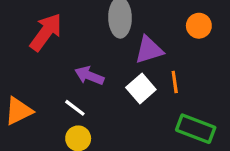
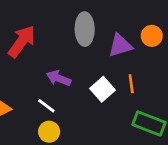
purple triangle: (149, 50) -> (120, 45), moved

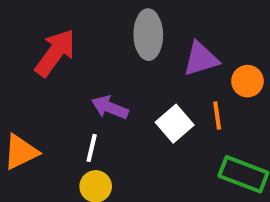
orange circle: (152, 36) -> (247, 81), moved
white line: (46, 106) -> (92, 148), turned 66

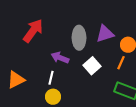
gray ellipse: (148, 35) -> (79, 38), moved
orange line: (217, 116) -> (121, 63), moved, turned 32

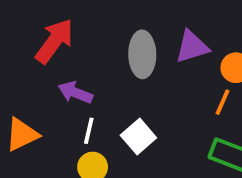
purple arrow: (60, 58) -> (75, 93), moved
white square: (92, 66) -> (138, 136), moved

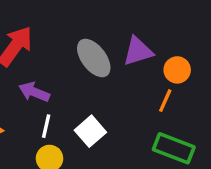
gray ellipse: (142, 54) -> (94, 58), turned -36

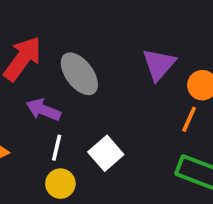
purple triangle: (138, 51) -> (159, 64), turned -32
gray ellipse: (94, 58) -> (79, 74), moved

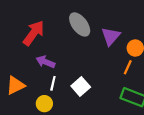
gray ellipse: (79, 74) -> (80, 24), moved
yellow circle: (60, 184) -> (44, 104), moved

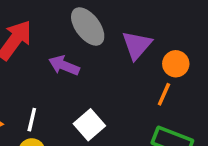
purple arrow: (45, 62) -> (64, 65), moved
white line: (53, 83) -> (32, 120), moved

